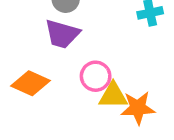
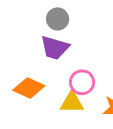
yellow triangle: (113, 96) -> (72, 102), moved

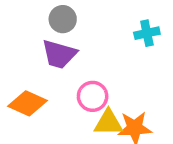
yellow triangle: (72, 102) -> (108, 123), moved

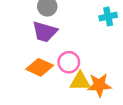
orange diamond: (28, 103) -> (40, 67), moved

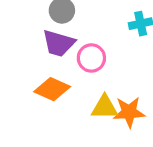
pink circle: (69, 62) -> (91, 58), moved

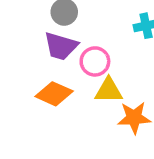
yellow triangle: (105, 107) -> (109, 90), moved

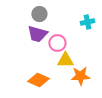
orange diamond: (54, 94) -> (38, 80), moved

